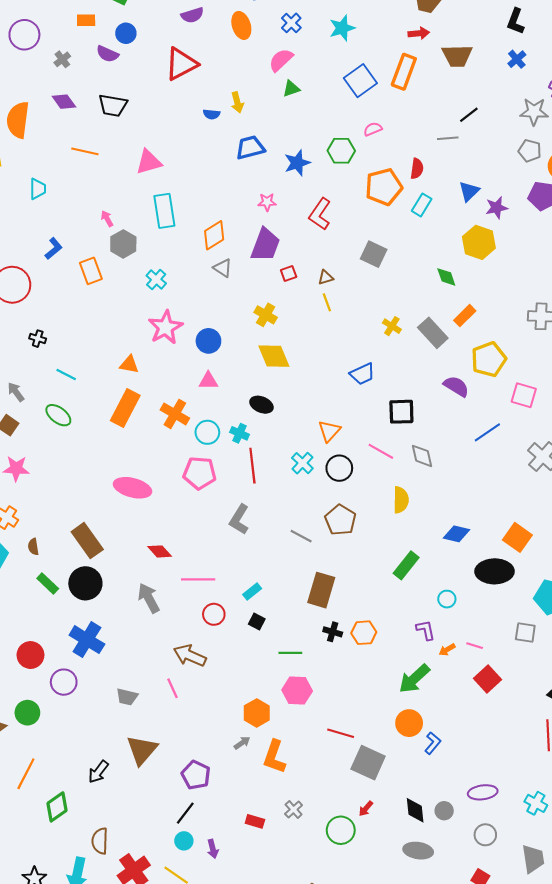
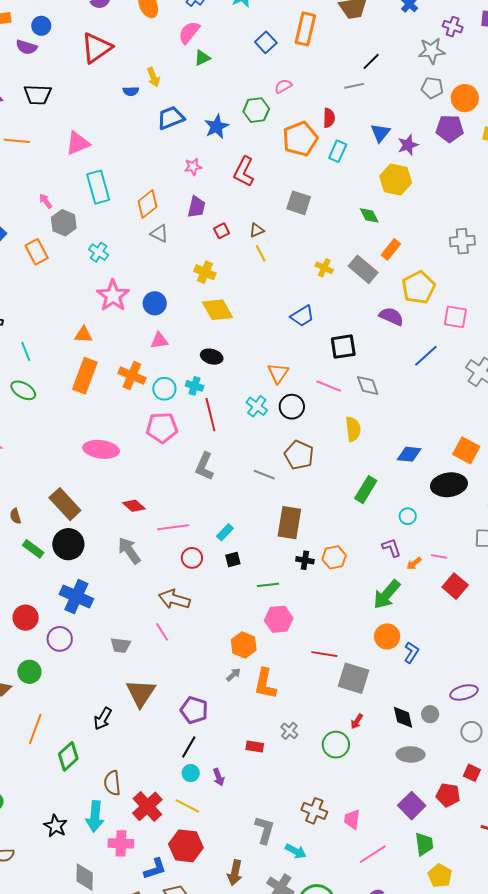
blue square: (360, 81) -> (266, 42), size x0.7
purple trapezoid: (265, 245) -> (196, 207), size x0.7
cyan line: (66, 374) -> (26, 351), turned 48
black square: (257, 621) -> (233, 560), turned -35

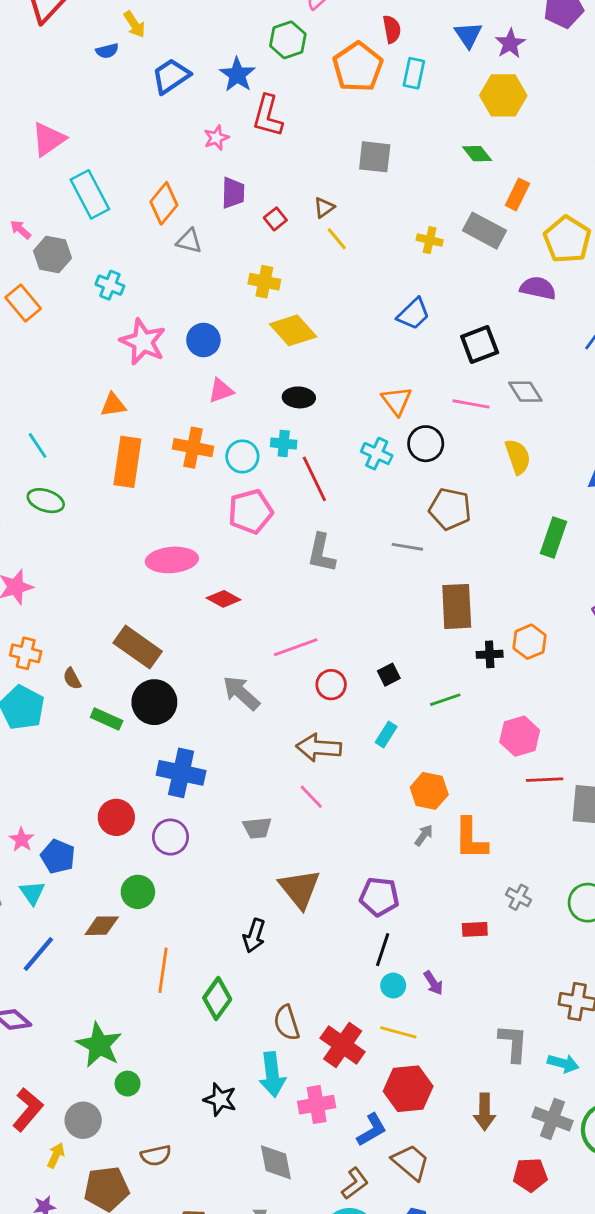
red L-shape: (244, 172) -> (268, 116), moved
red diamond: (134, 506) -> (224, 599), moved
cyan rectangle: (225, 532) -> (386, 735), moved
pink hexagon: (279, 619) -> (520, 736), moved

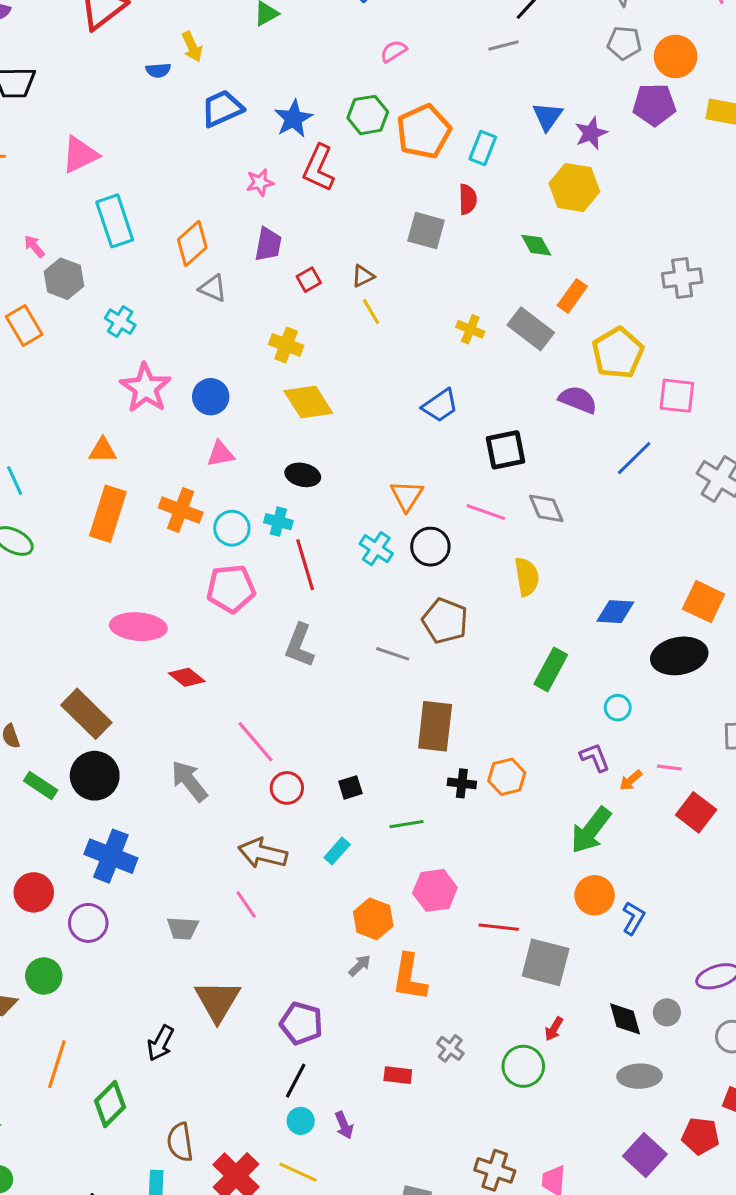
red semicircle: (392, 29) -> (468, 199), moved
green hexagon: (288, 40) -> (368, 115), moved
pink line: (296, 647) -> (256, 742), turned 60
pink hexagon: (520, 736) -> (435, 890), moved

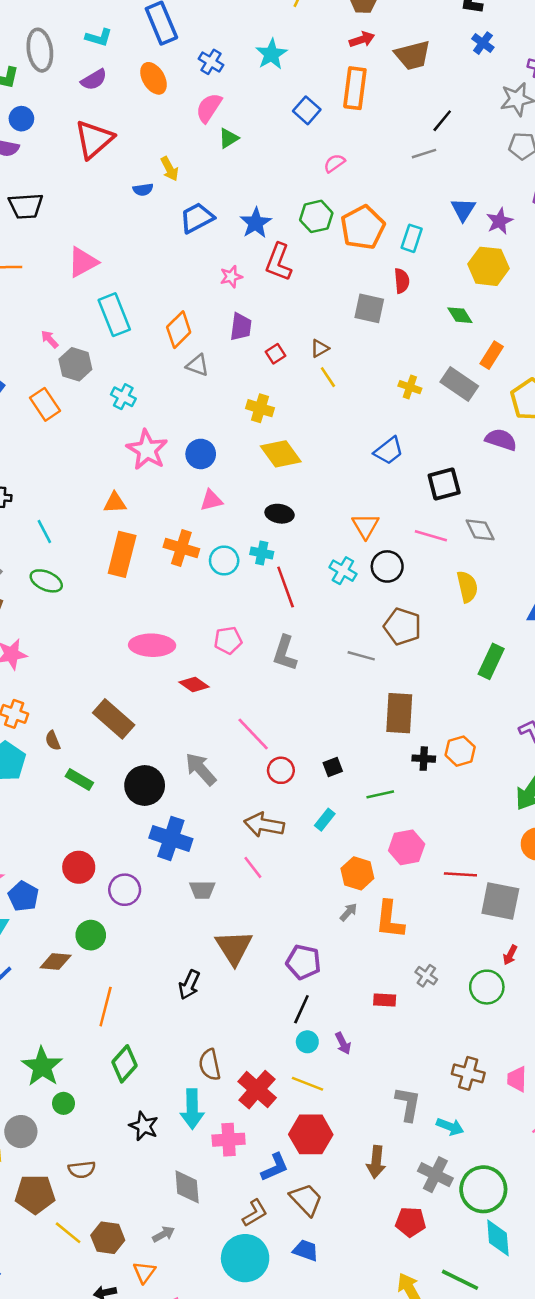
pink pentagon: (231, 589) -> (228, 640), moved, size x0.7
black circle: (95, 776) -> (145, 785), moved
blue cross: (111, 856) -> (171, 838), moved
green diamond: (110, 1104) -> (124, 1064), moved

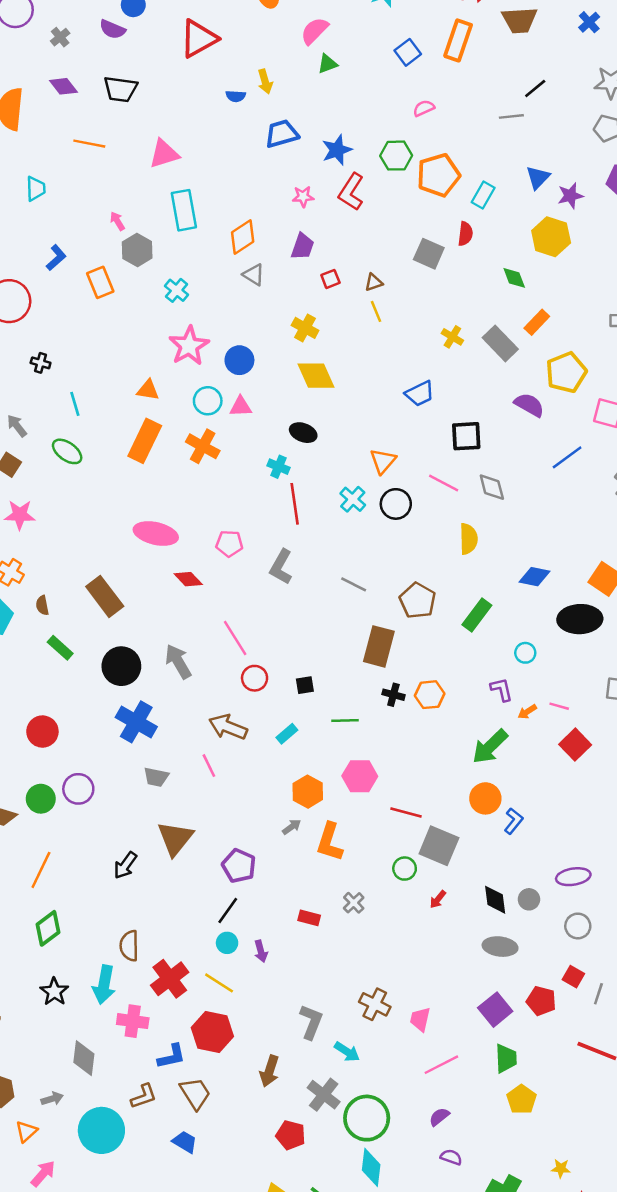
cyan circle: (224, 560) -> (208, 401), moved
brown pentagon: (402, 626) -> (418, 601), moved
purple circle: (125, 890) -> (78, 789), moved
green circle: (487, 987) -> (405, 869), moved, size x0.7
cyan circle: (245, 1258) -> (101, 1130), moved

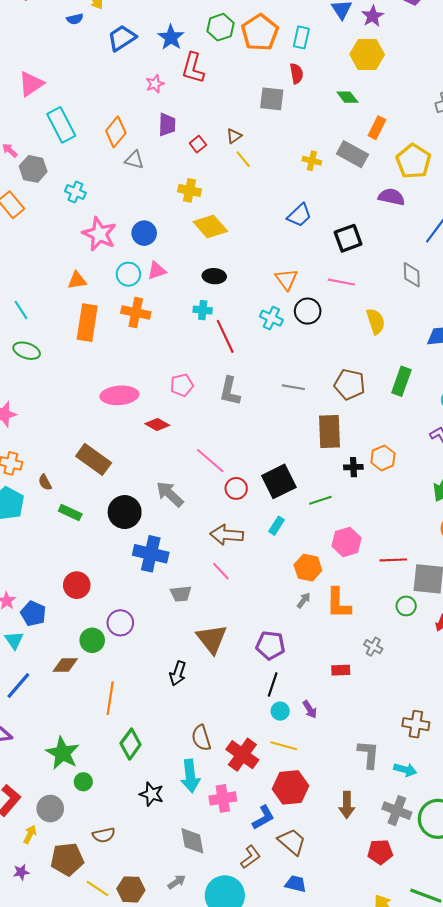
gray diamond: (492, 487) -> (412, 275), moved, turned 30
black square: (305, 685) -> (279, 481), size x2.0

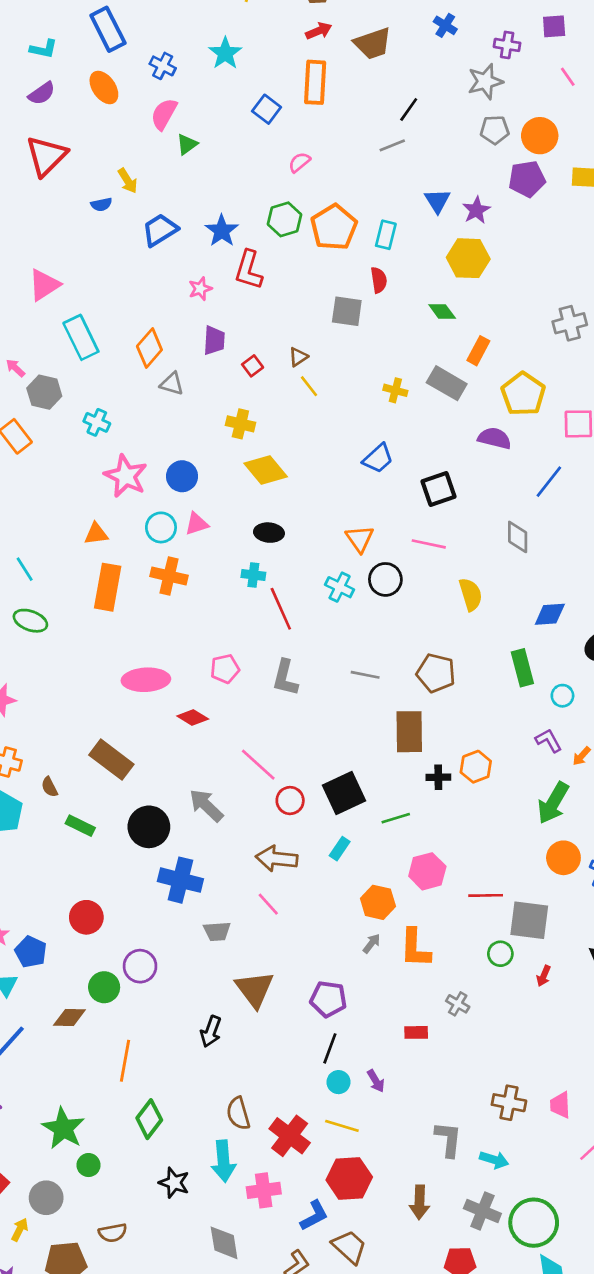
green rectangle: (401, 381) -> (522, 668), moved, turned -36

